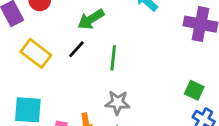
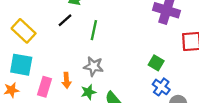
yellow rectangle: (36, 53) -> (24, 31), moved

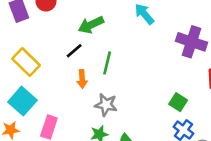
cyan square: (21, 65) -> (22, 101), turned 30
orange arrow: (67, 80) -> (82, 79), moved

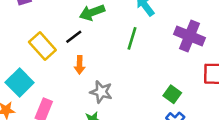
yellow rectangle: (26, 62) -> (42, 46), moved
green line: (107, 63) -> (132, 38), moved

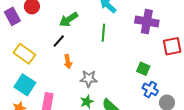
yellow rectangle: (42, 46) -> (24, 54), moved

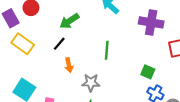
green line: (103, 33) -> (107, 50), moved
yellow rectangle: (24, 54) -> (23, 44), moved

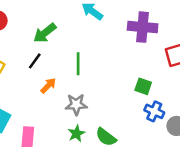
green line: (107, 50) -> (78, 64), moved
orange arrow: (69, 65) -> (48, 86), turned -120

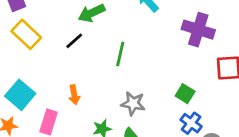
orange arrow: (48, 86) -> (74, 95), moved, turned 114
gray star: (76, 104) -> (133, 103), moved

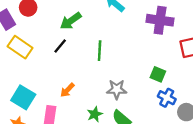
orange arrow: (74, 95) -> (67, 90), turned 63

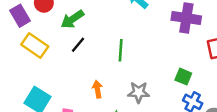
green arrow: (71, 21) -> (72, 19), moved
orange arrow: (67, 90) -> (97, 89), moved, turned 126

